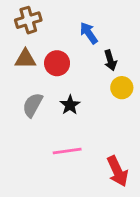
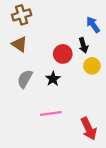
blue arrow: (89, 33) -> (93, 25), moved
brown triangle: (25, 59) -> (19, 44), turned 35
red circle: (57, 63) -> (63, 54), moved

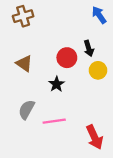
blue arrow: (93, 25) -> (99, 15), moved
brown triangle: (19, 44) -> (24, 63), moved
gray semicircle: (25, 79) -> (27, 110), moved

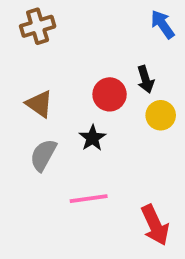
gray semicircle: (27, 110) -> (43, 155), moved

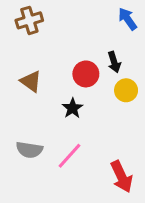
gray semicircle: (43, 155) -> (29, 150), moved, turned -110
pink line: (89, 199) -> (70, 156), turned -40

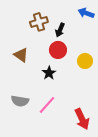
blue arrow: (128, 19) -> (86, 13), turned -35
brown cross: (29, 20) -> (39, 22), moved
black arrow: (114, 62) -> (60, 30), moved, turned 40

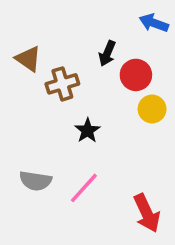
brown cross: (39, 22) -> (62, 84), moved
red circle: (58, 50) -> (136, 75), moved
brown triangle: (21, 55) -> (28, 59), moved

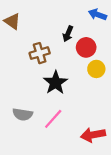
brown triangle: (28, 59) -> (12, 21), moved
black star: (87, 131) -> (55, 83), size x1.5
red arrow: (147, 213) -> (93, 135), turned 105

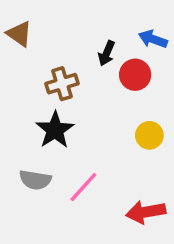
blue arrow: (97, 15) -> (153, 39), moved
yellow circle: (96, 69) -> (149, 135), moved
black star: (55, 83) -> (55, 130), moved

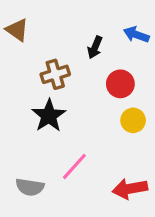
red circle: (135, 75) -> (120, 84), moved
gray semicircle: (35, 180) -> (30, 187), moved

